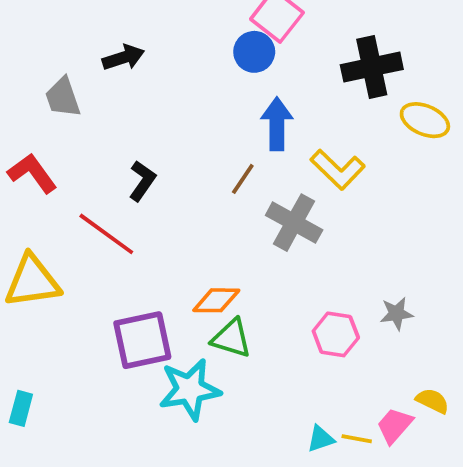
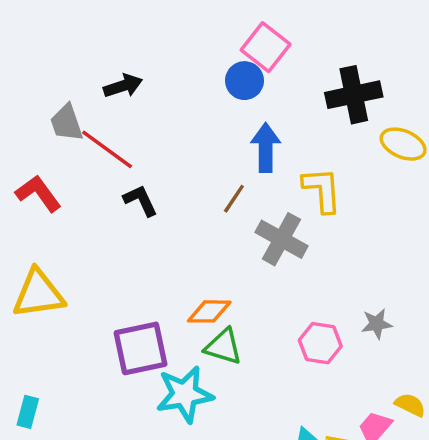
yellow L-shape: (338, 169) -> (322, 190), turned -138
black L-shape: (142, 181) -> (141, 200), turned -60
red line: (106, 234) -> (107, 149), moved

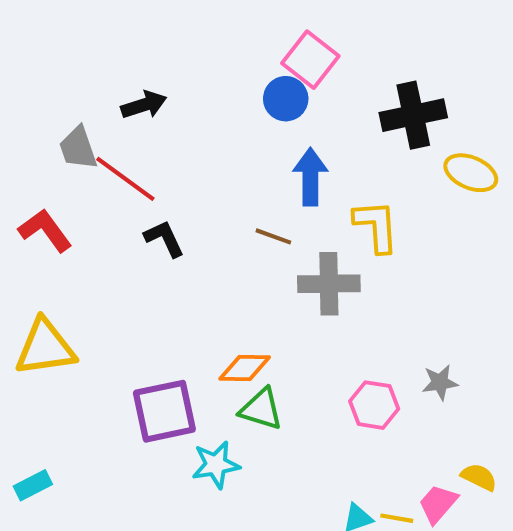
brown line: (234, 199) -> (273, 236), turned 76
gray cross: (281, 239) -> (329, 284), turned -30
cyan star: (185, 394) -> (216, 465), size x0.7
cyan rectangle: (28, 412) -> (33, 485), turned 48

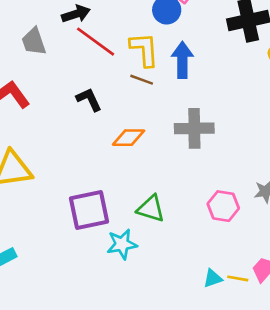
red line: (125, 179) -> (96, 42), moved
yellow L-shape: (376, 226) -> (144, 49), moved
brown line: (273, 236) -> (142, 80), moved
orange diamond: (245, 368) -> (129, 138), moved

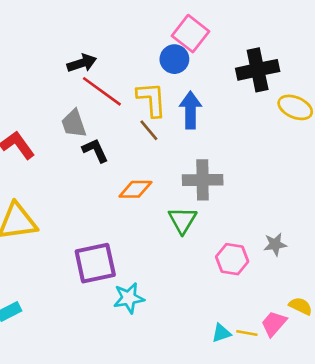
gray trapezoid: (34, 42) -> (74, 124), moved
brown line: (142, 80) -> (149, 130), turned 30
green triangle: (151, 209) -> (182, 220), moved, turned 44

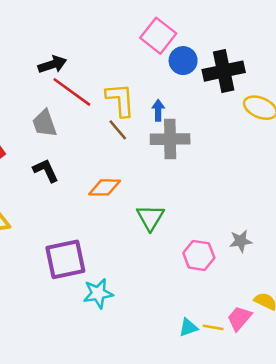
blue circle: (174, 59) -> (183, 61), moved
blue arrow: (190, 110) -> (158, 110), size x0.6
black L-shape: (95, 150) -> (46, 170), moved
gray cross: (203, 180) -> (170, 139), moved

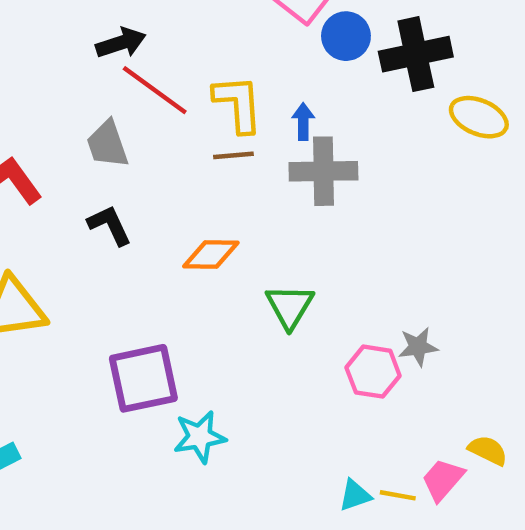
brown line: (118, 130) -> (233, 155), turned -55
gray star: (241, 241) -> (418, 347), moved

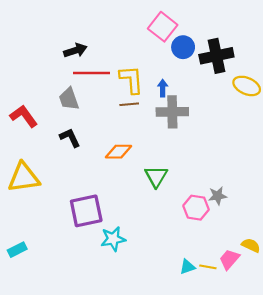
red line: (155, 90) -> (92, 73), turned -36

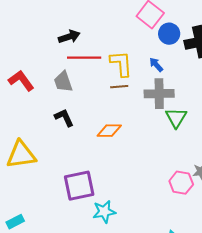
blue arrow: (163, 88) -> (156, 65), moved, turned -42
red L-shape: (24, 116) -> (21, 81), moved
green triangle: (156, 176) -> (176, 118), moved

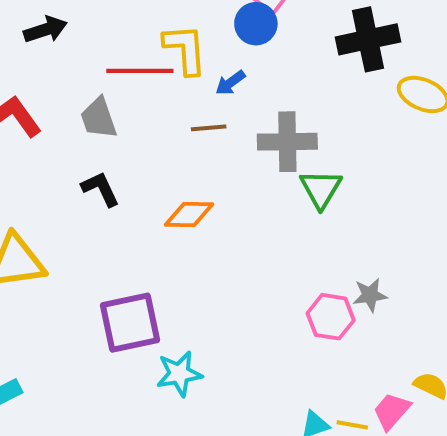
blue circle: (169, 34) -> (256, 24), moved
black arrow: (69, 37) -> (45, 30), moved
yellow L-shape: (121, 64) -> (185, 49), moved
blue arrow: (156, 65) -> (230, 83), moved, turned -84

